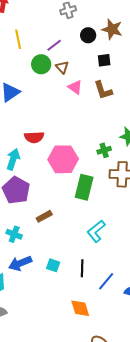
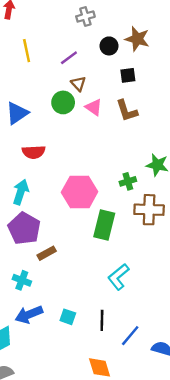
green circle: (41, 64) -> (63, 102), moved
red semicircle: (34, 137) -> (34, 152), moved
brown rectangle: (44, 216) -> (47, 253), moved

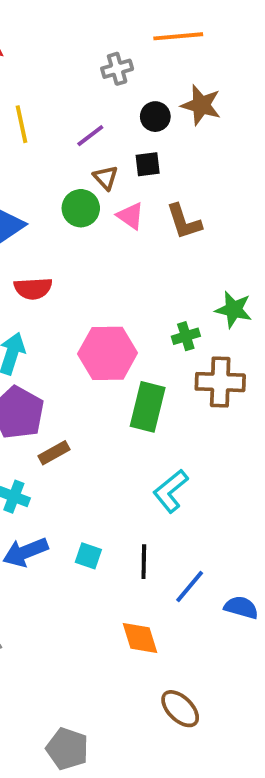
black square: (128, 75) -> (148, 164), moved

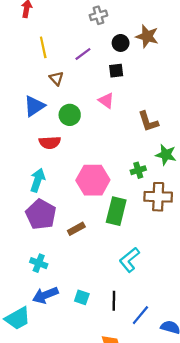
brown triangle: (106, 178) -> (56, 78), moved
green circle: (81, 208) -> (70, 115), moved
brown L-shape: (184, 222) -> (148, 122), moved
brown rectangle: (54, 453) -> (76, 229), moved

